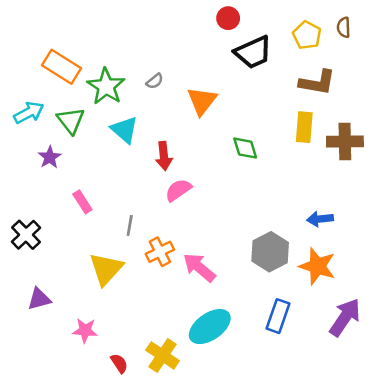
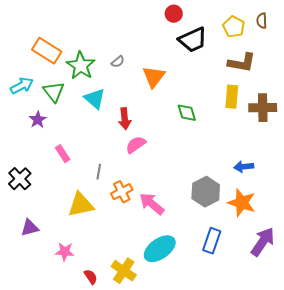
yellow triangle: (106, 269) -> (81, 205), turned 36

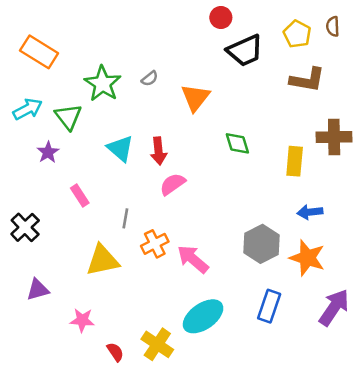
orange rectangle: (47, 51) -> (39, 52), moved
yellow rectangle: (232, 97) -> (295, 161), moved
cyan triangle: (95, 99) -> (120, 148), moved

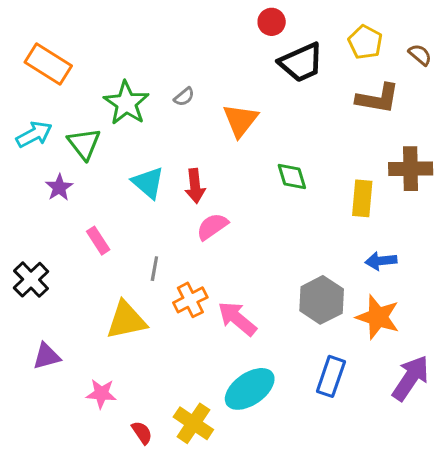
brown semicircle: (333, 26) -> (420, 55), moved, turned 132

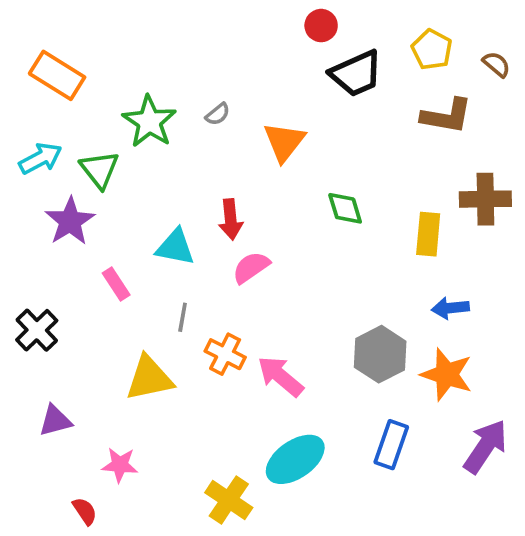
cyan triangle: (148, 183) -> (175, 247), moved, turned -30
purple star: (59, 187) -> (70, 221), size x1.5
orange cross: (190, 300) -> (225, 354), turned -36
red semicircle: (142, 433) -> (85, 511), moved

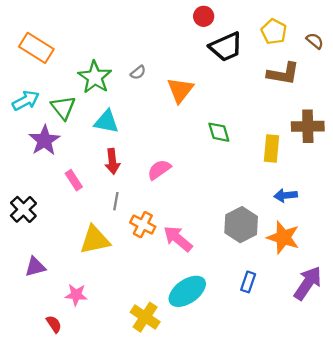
red arrow: (231, 219) -> (112, 161), moved
cyan triangle: (175, 247) -> (106, 122), moved
blue rectangle: (391, 445) -> (248, 282), size x0.7

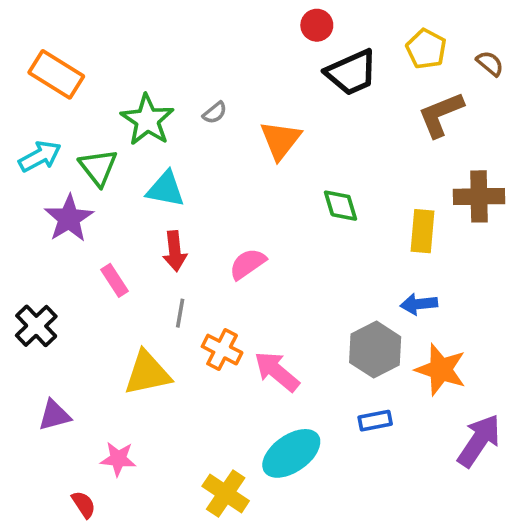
brown L-shape: (283, 74) -> (441, 114), turned 148
blue arrow: (286, 195) -> (419, 304), moved
blue rectangle: (248, 282) -> (375, 421), moved, turned 60

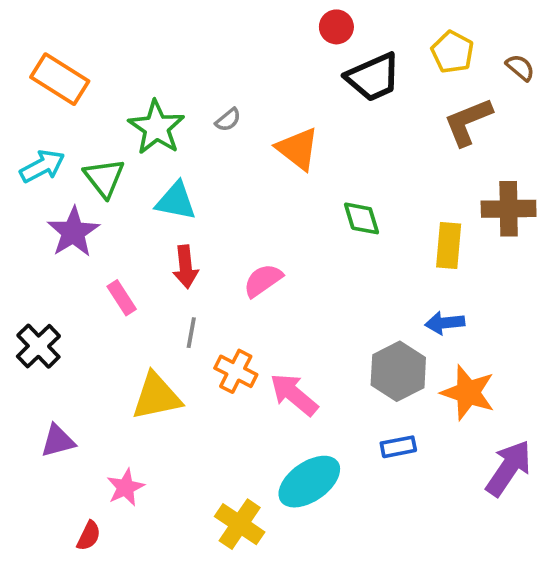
orange triangle: (280, 140) -> (298, 149), turned -30
pink star: (118, 459) -> (125, 487), turned -30
red semicircle: (84, 504) -> (89, 536), turned 60

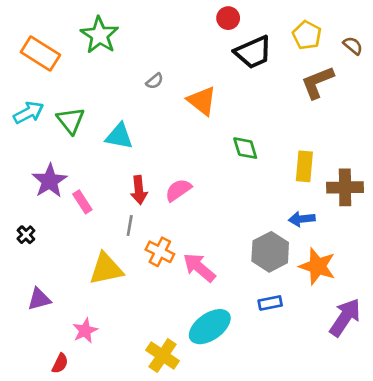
green star: (156, 128) -> (99, 35), moved
brown cross: (509, 209) -> (345, 187), moved
purple star: (73, 232) -> (50, 181), moved
red arrow: (185, 267) -> (139, 190), moved
black cross: (38, 346) -> (26, 235), size x0.6

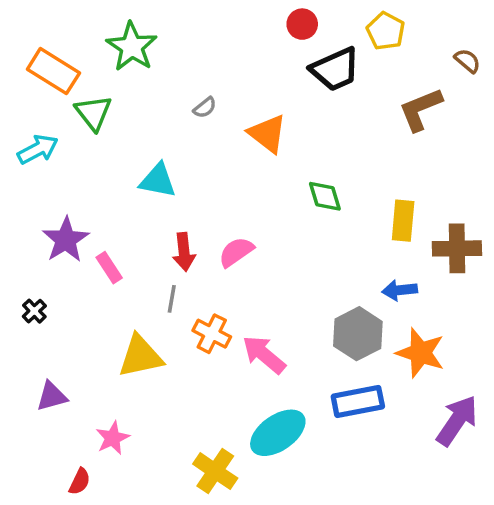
yellow pentagon: (307, 35) -> (386, 31), moved
green triangle: (71, 120) -> (93, 113), moved
blue rectangle: (270, 303) -> (358, 401), size x1.6

